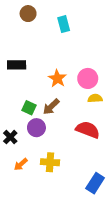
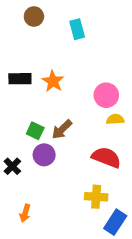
orange star: (57, 78) -> (53, 81), moved
yellow cross: (50, 162) -> (96, 197), moved
orange arrow: (21, 164) -> (25, 213), moved, turned -32

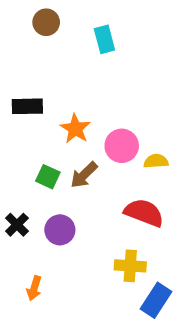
orange star: (53, 81) -> (75, 129), moved
pink circle: (106, 95) -> (122, 146), moved
purple circle: (44, 155) -> (60, 230), moved

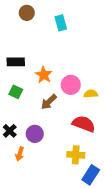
green square: (48, 177) -> (16, 92), moved
orange arrow: (34, 288) -> (20, 154), moved

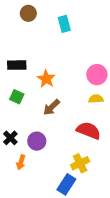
pink circle: (71, 85) -> (97, 75), moved
yellow cross: (76, 155) -> (80, 163), turned -30
blue rectangle: (91, 175) -> (66, 184), moved

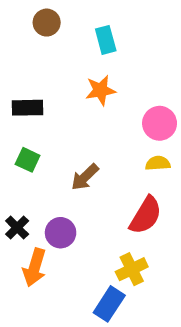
orange star: (46, 79) -> (100, 90), moved, turned 30
red semicircle: (89, 131) -> (146, 215), turned 100
orange arrow: (21, 162) -> (34, 267), size x1.5

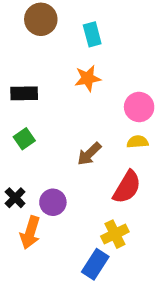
brown circle: (47, 23) -> (41, 19), size x1.4
green square: (28, 160) -> (24, 139), turned 30
brown arrow: (85, 177) -> (89, 154), moved

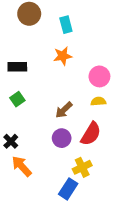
purple circle: (53, 202) -> (62, 138), moved
orange arrow: (30, 232) -> (22, 166), turned 120

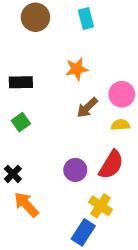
cyan rectangle: (66, 25) -> (86, 19), moved
brown arrow: (64, 110) -> (87, 108), moved
yellow cross: (82, 167) -> (101, 206), turned -30

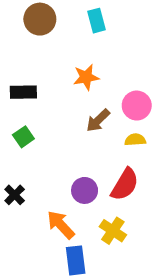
orange arrow: (26, 204) -> (61, 225), moved
blue rectangle: (83, 232) -> (76, 260), moved, turned -40

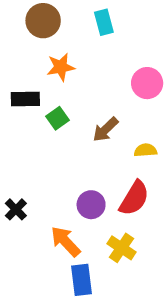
orange star: (86, 77) -> (61, 67), moved
pink circle: (137, 106) -> (147, 83), moved
green square: (23, 137) -> (57, 118), moved

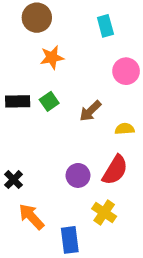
cyan rectangle: (104, 22) -> (105, 26), moved
black rectangle: (25, 99) -> (18, 101), moved
orange arrow: (65, 241) -> (31, 217), moved

